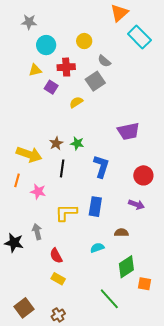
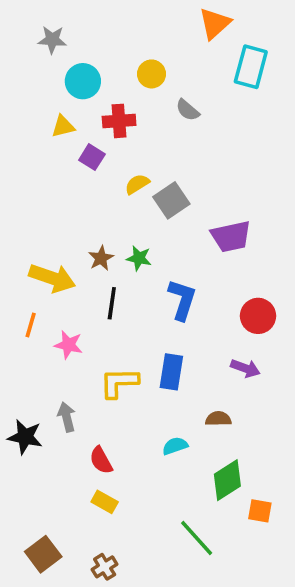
cyan rectangle: (139, 37) -> (251, 67), turned 60
gray square: (95, 81) -> (171, 200), moved

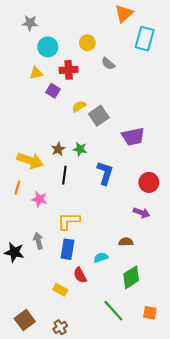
blue rectangle: (171, 372) -> (68, 249), moved
red semicircle: (101, 460) -> (80, 275), moved
orange square: (260, 511) -> (150, 313), moved

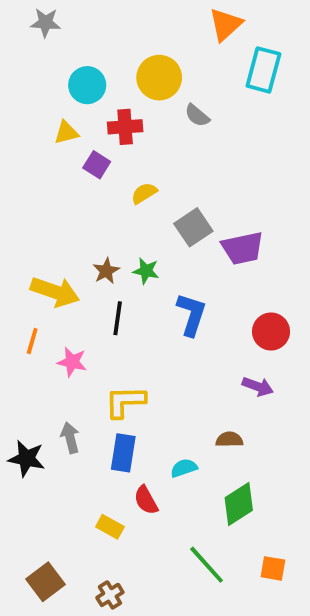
gray star: (30, 23) -> (45, 23), moved
yellow circle: (87, 43) -> (159, 78), size x1.5
gray square: (99, 116) -> (193, 227), moved

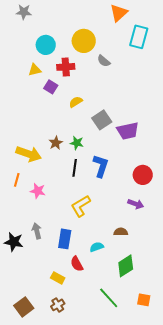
black line: (118, 318) -> (75, 168), moved
yellow L-shape: (125, 402) -> (81, 206), moved, turned -30
brown cross: (110, 595) -> (58, 305), moved

